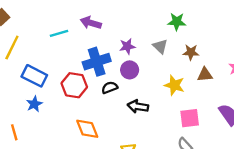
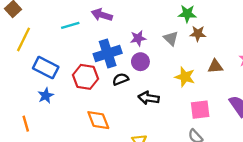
brown star: (191, 52) -> (198, 34), moved

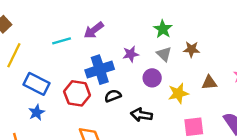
green star: (187, 14) -> (163, 29), moved, turned 30
purple arrow: (102, 15) -> (94, 30), turned -54
purple circle: (140, 62) -> (152, 78), moved
yellow star: (185, 77) -> (178, 93), turned -30

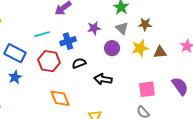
cyan line: (62, 41) -> (42, 34), moved
blue cross: (100, 70) -> (68, 41), size x0.7
yellow star: (178, 93) -> (140, 48), moved

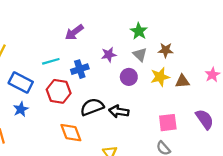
black semicircle: (79, 63) -> (92, 107), moved, size x1.5

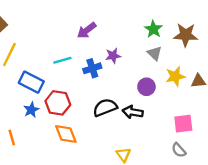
brown star: (166, 50) -> (186, 35), moved, size x1.5
purple star: (109, 55) -> (113, 56), moved
purple circle: (129, 77) -> (146, 87), moved
red hexagon: (59, 91) -> (58, 103), moved
orange diamond: (71, 133) -> (66, 134), moved

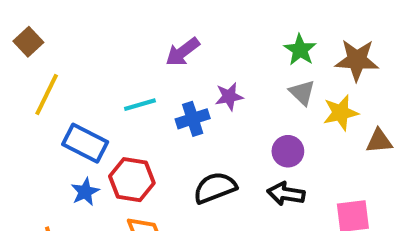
yellow star: (175, 76) -> (341, 113), moved
black arrow: (133, 112) -> (286, 194), moved

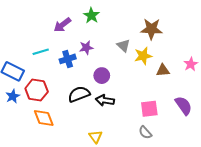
green star: (300, 50) -> (91, 16), moved
purple circle: (288, 151) -> (102, 76), moved
black arrow: (286, 194) -> (105, 100), moved

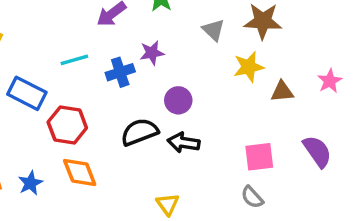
gray triangle: (123, 46) -> (213, 30), moved
blue star: (13, 96) -> (30, 183), moved

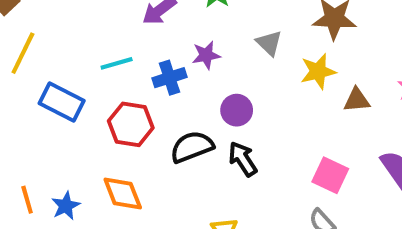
gray triangle: (213, 30) -> (269, 43), moved
red hexagon: (67, 125) -> (131, 124), moved
black arrow: (184, 143) -> (243, 159), turned 48
pink square: (259, 157) -> (330, 175), turned 32

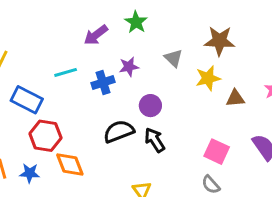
red hexagon: (131, 124) -> (45, 136), moved
blue star: (66, 206) -> (30, 173), turned 30

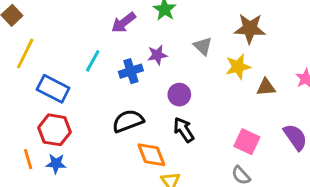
cyan line: (66, 72) -> (93, 61), turned -45
black semicircle: (119, 131) -> (128, 121), moved
red hexagon: (45, 136) -> (55, 130), moved
orange diamond: (70, 165) -> (151, 155), moved

